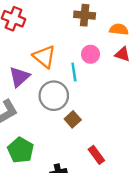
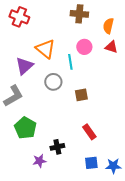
orange semicircle: (119, 29) -> (108, 26), turned -84
gray circle: (54, 96) -> (53, 82), size x0.7
brown square: (73, 119) -> (81, 95), moved, turned 32

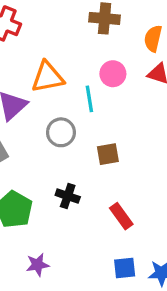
orange triangle: (45, 49) -> (48, 77), turned -50
black cross: (57, 147) -> (68, 196), moved, turned 32

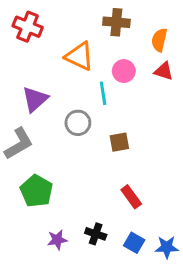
orange triangle: (48, 77) -> (79, 56), moved, turned 36
black cross: (68, 196) -> (96, 234), moved
blue square: (125, 268) -> (134, 243), turned 36

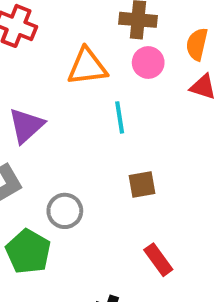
orange triangle: (79, 56) -> (87, 67), turned -32
pink circle: (124, 71) -> (148, 63), moved
gray circle: (78, 123) -> (65, 211), moved

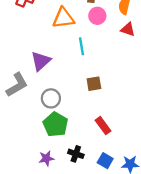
purple triangle: (26, 126) -> (41, 61), moved
green pentagon: (28, 252) -> (55, 124), moved

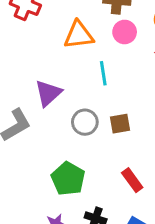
gray circle: (51, 98) -> (85, 122), moved

